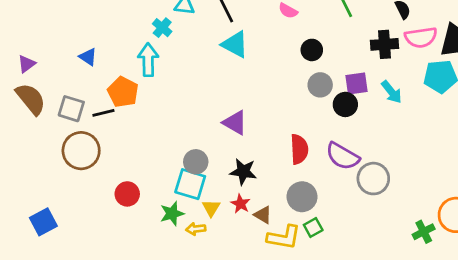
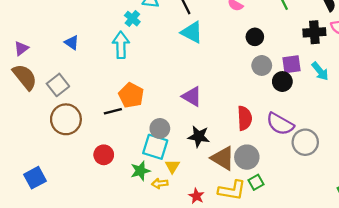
orange pentagon: (123, 92) -> (131, 95), moved
gray square: (71, 109) -> (58, 85), turned 35
black line: (103, 113) -> (113, 111), moved
red star: (240, 204) -> (196, 196), moved
brown triangle: (263, 215) -> (223, 158), moved, size x1.6

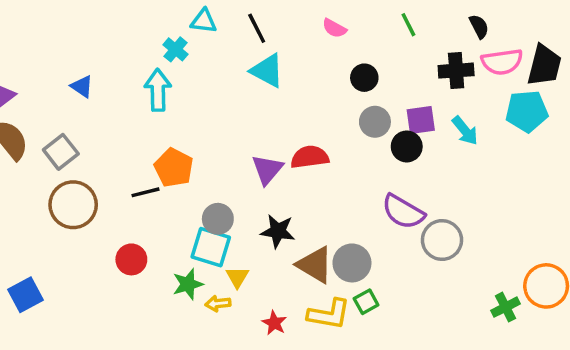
purple triangle: (192, 96) -> (267, 169), turned 40
red semicircle: (245, 118) -> (310, 157), moved, turned -95

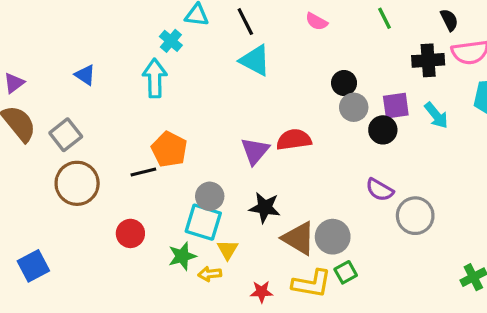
black circle: (364, 78) -> (344, 83), moved
purple semicircle: (403, 212) -> (380, 190), size x0.7
red star: (274, 323) -> (261, 292), turned -30

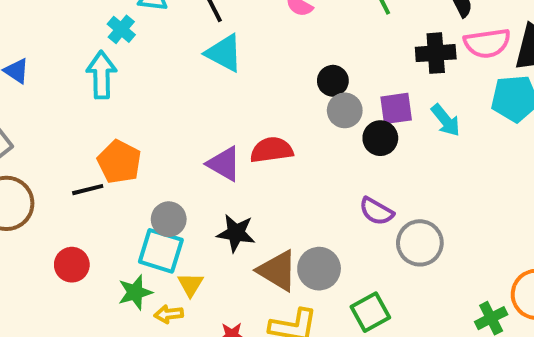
purple triangle: (255, 151) -> (224, 164), turned -40
green square: (346, 272) -> (370, 312), moved, size x1.4

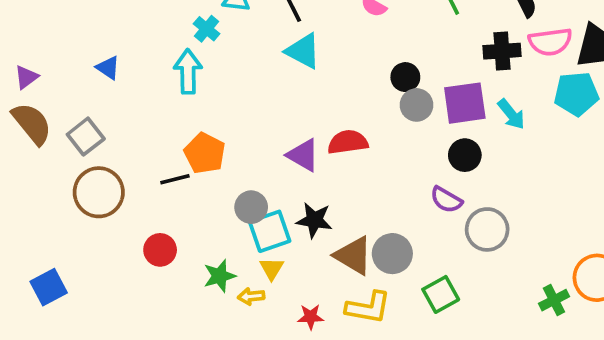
purple square: (396, 108) -> (465, 103), size x1.4
black circle: (380, 138) -> (465, 155), moved
cyan square: (161, 251) -> (270, 231), moved, turned -36

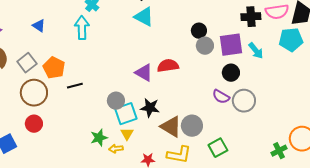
orange pentagon: (205, 153) -> (54, 68), moved
gray circle: (487, 229) -> (244, 101), moved
red circle: (160, 250) -> (34, 124), moved

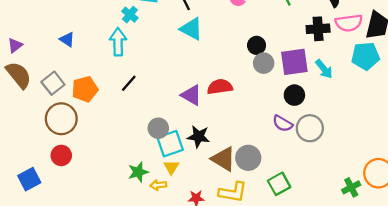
orange pentagon: (54, 68) -> (85, 89), turned 30
black line: (75, 86) -> (129, 83), moved, turned -35

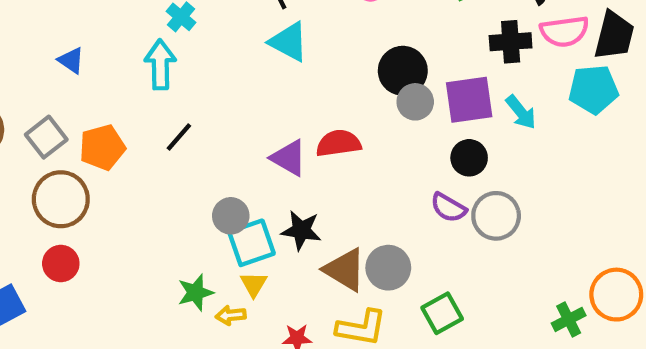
black circle: (257, 45) -> (403, 71), size x1.5

